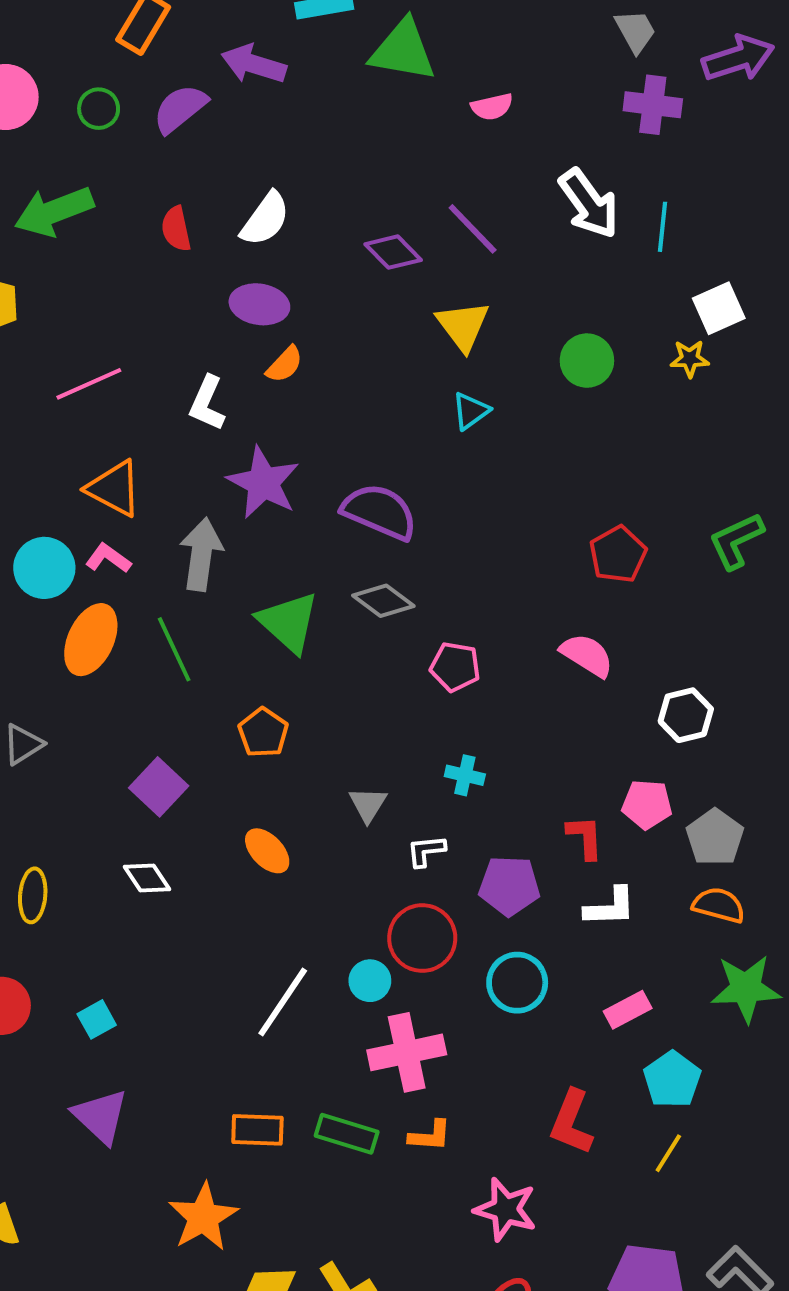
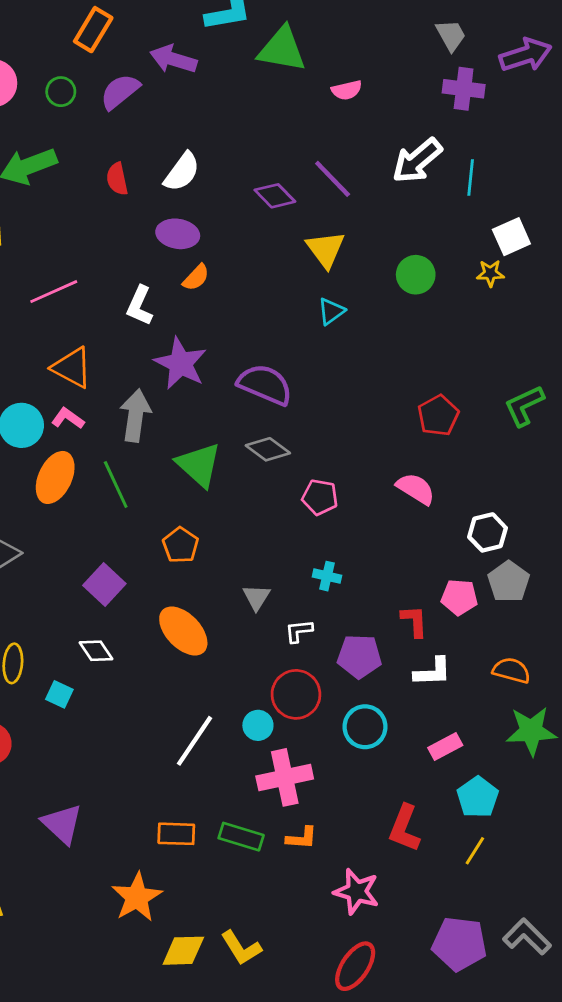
white arrow: (589, 204) -> (417, 161), turned 86
gray pentagon: (715, 837) -> (509, 582), moved
orange ellipse: (267, 851) -> (183, 631), size x1.5
cyan square: (97, 1019) -> (59, 694), moved, turned -36

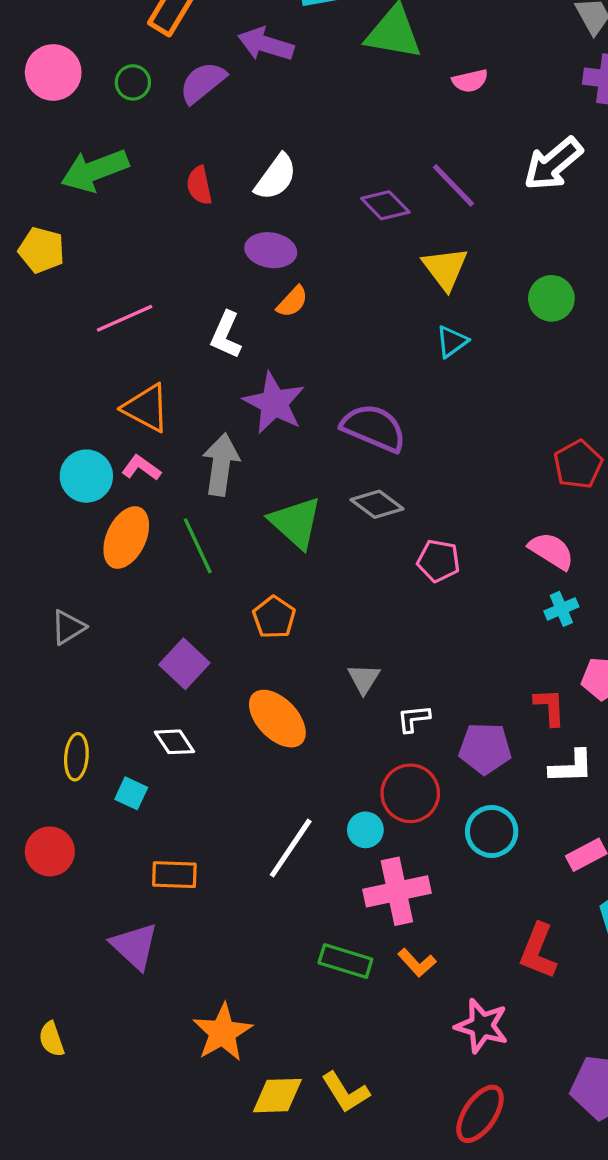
cyan cross: (327, 576) -> (561, 609), moved, turned -36
orange rectangle: (176, 834) -> (174, 875), moved
orange L-shape: (302, 838) -> (417, 963), turned 44

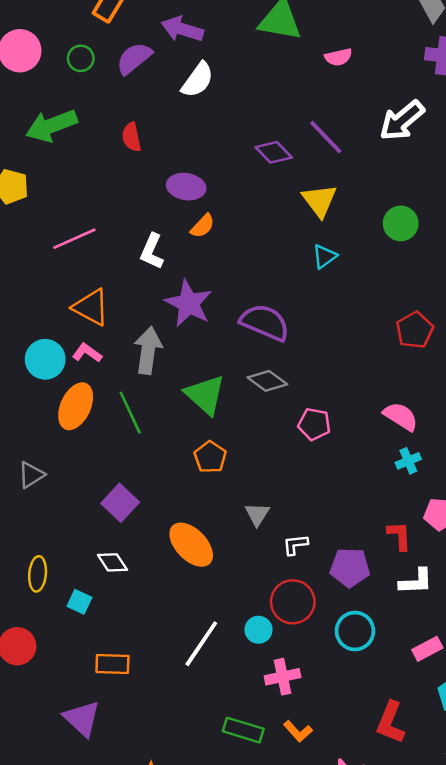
white semicircle: (276, 177) -> (198, 80), moved
red pentagon: (578, 464) -> (415, 330), moved
orange pentagon: (274, 617) -> (210, 457), moved
pink cross: (397, 891) -> (283, 677), size x0.7

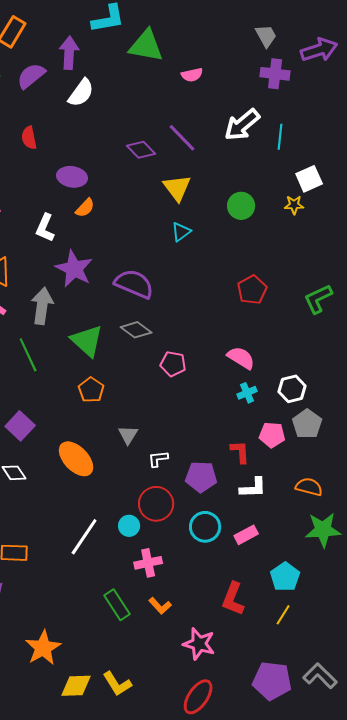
purple arrow: (182, 29) -> (69, 53), turned 76
pink rectangle: (427, 649) -> (246, 535), moved
green rectangle: (243, 730) -> (117, 605), turned 40

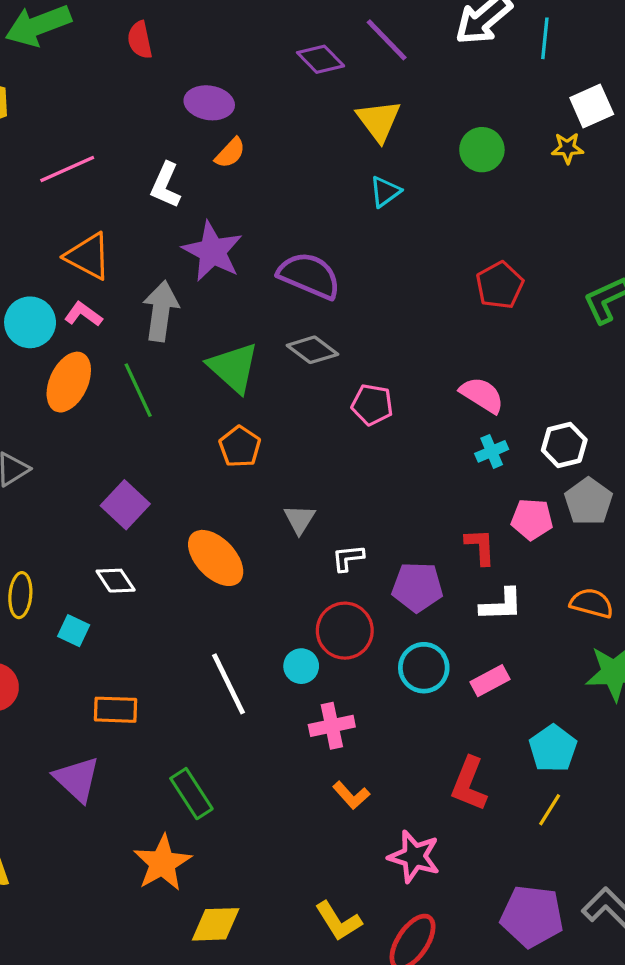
white line: (84, 537) -> (229, 684), turned -60
green rectangle: (117, 605) -> (191, 794), moved
yellow L-shape: (117, 684) -> (338, 921), moved

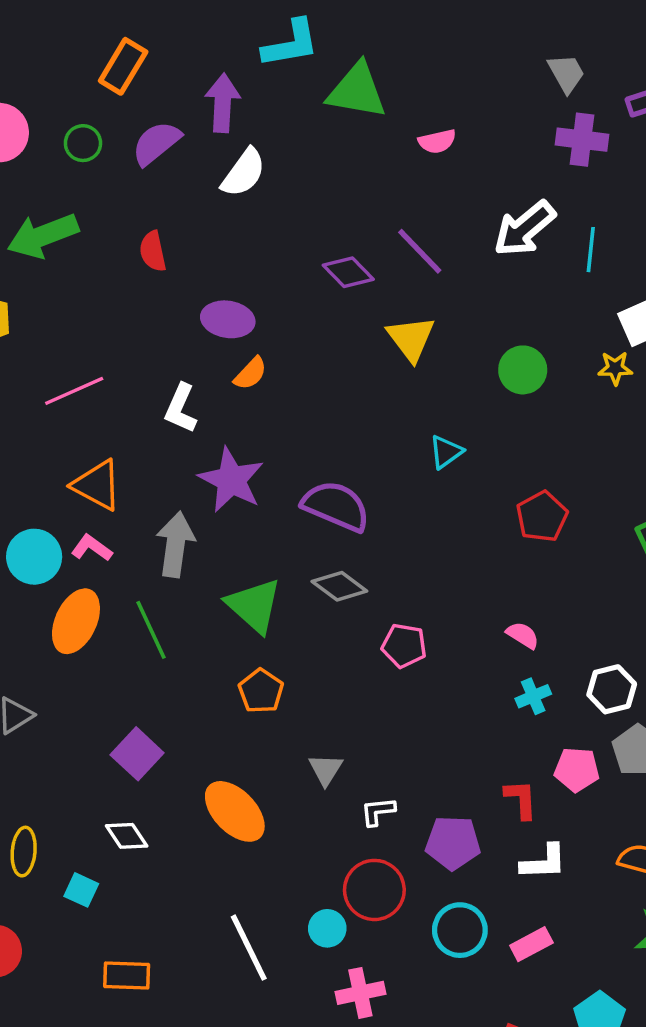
cyan triangle: (385, 192) -> (446, 452), moved
pink semicircle: (482, 395) -> (523, 635), size x0.7

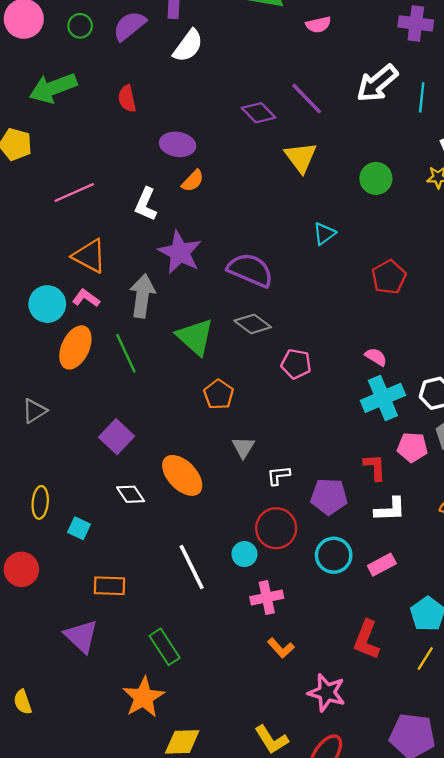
orange pentagon: (261, 691) -> (219, 394), moved
cyan cross: (533, 696) -> (383, 398), size x1.8
white diamond: (127, 836) -> (131, 494), moved

